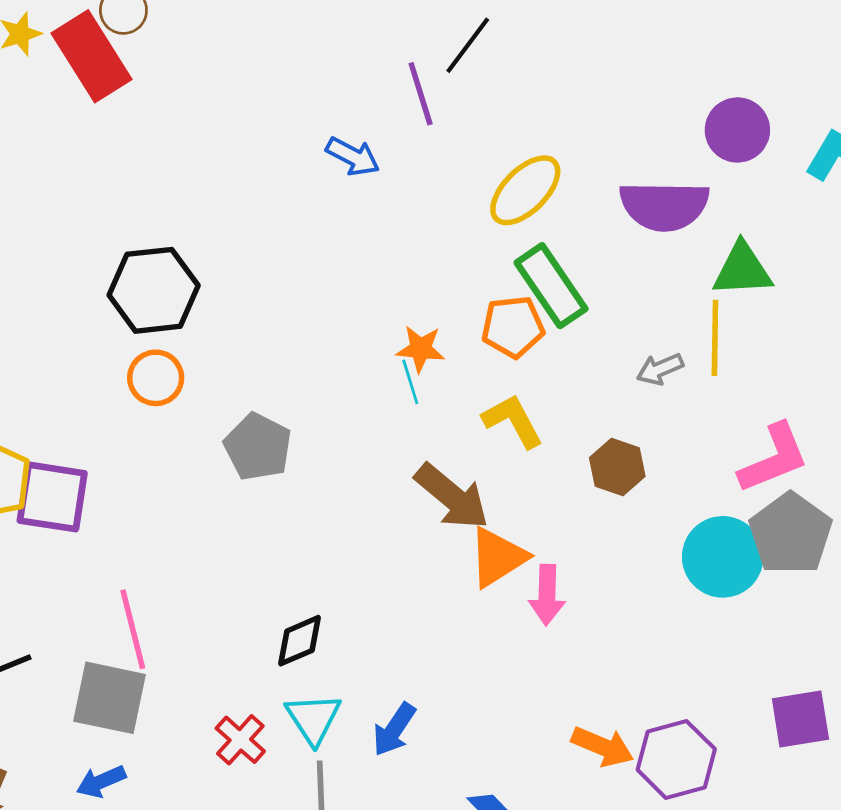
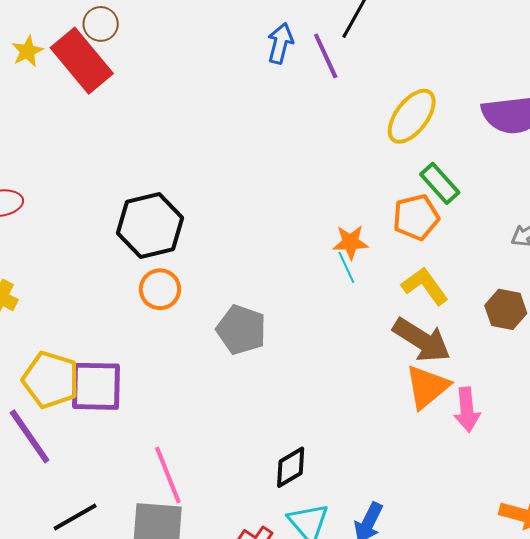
blue arrow: (353, 156) -> (280, 43), moved, turned -96
green rectangle: (551, 286) -> (440, 183), size x0.7
brown arrow: (452, 497) -> (422, 340), moved

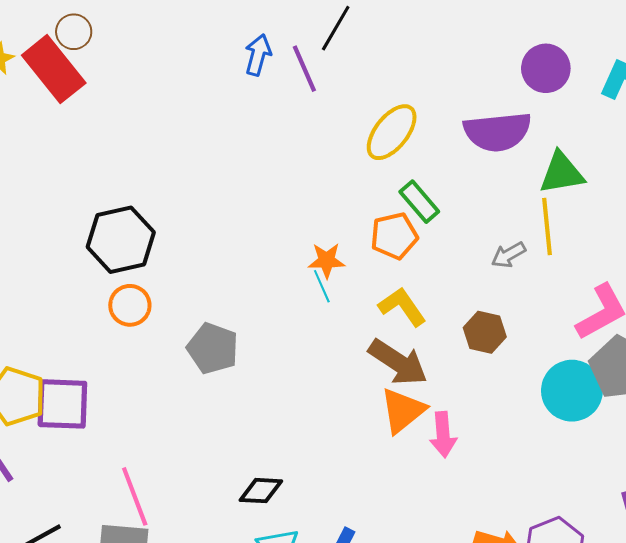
black diamond: (291, 467) -> (261, 491), turned 33

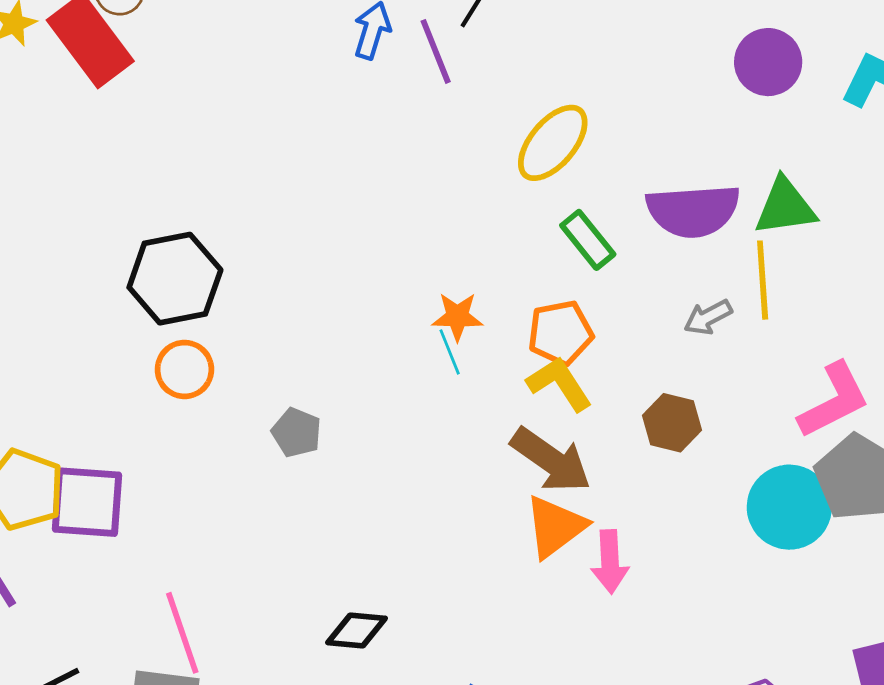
purple semicircle: (497, 132) -> (693, 211), moved
orange pentagon: (394, 236) -> (560, 333), moved
gray pentagon: (213, 348) -> (297, 433), size x0.7

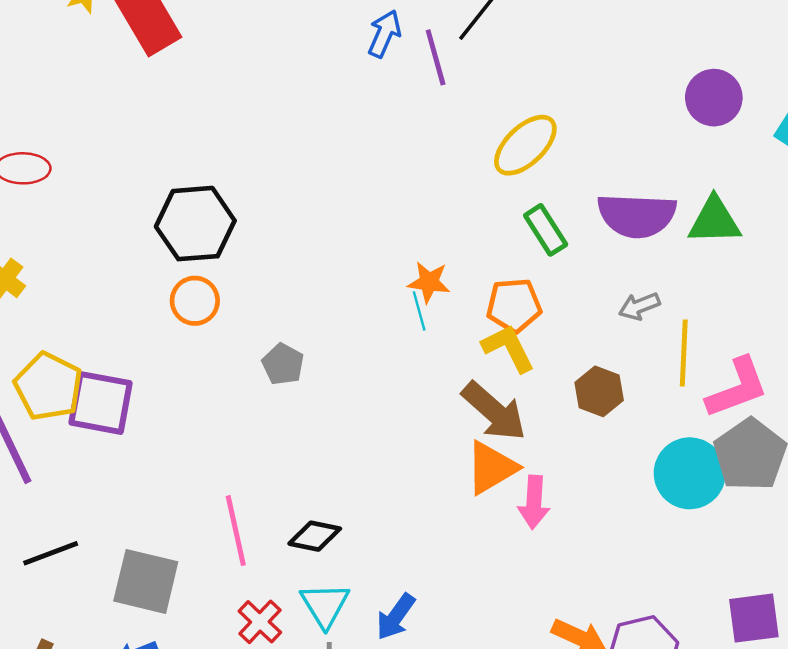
yellow line: (763, 280) -> (684, 353), moved
pink line: (182, 633) -> (236, 531), moved

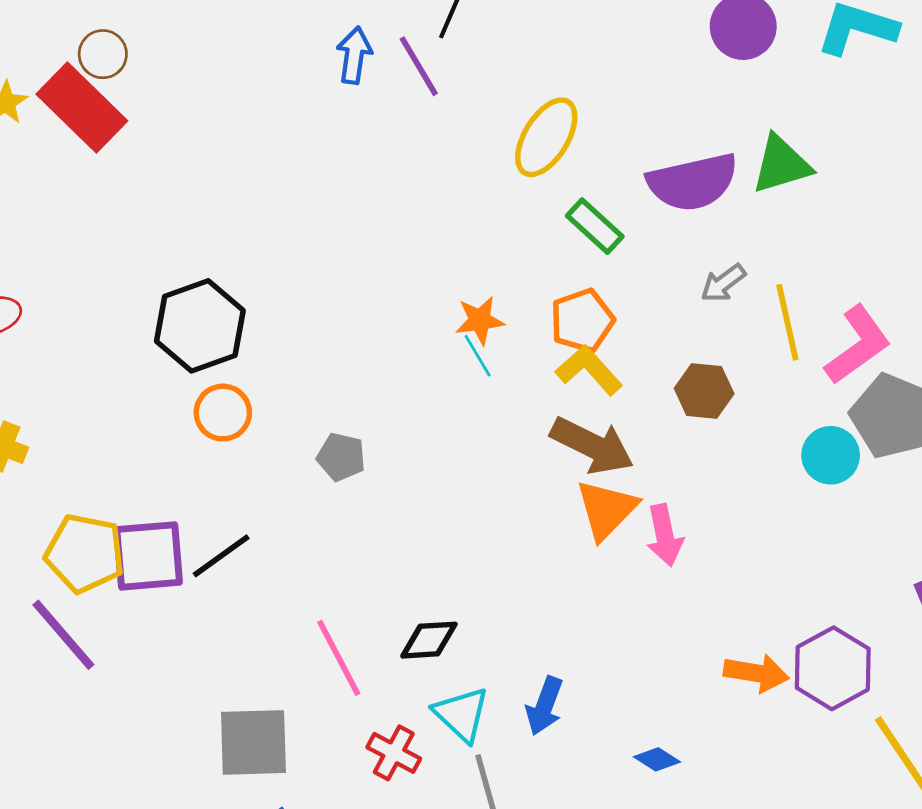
cyan circle: (690, 473) -> (831, 455), size x0.7
black line: (51, 553) -> (221, 556), moved

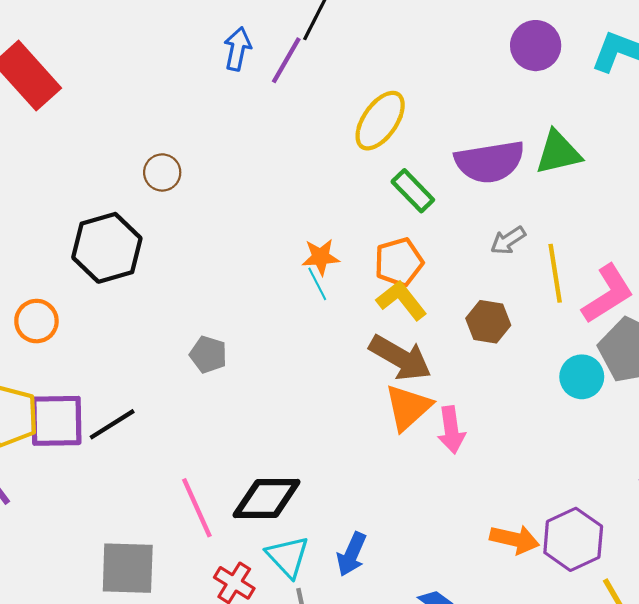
brown circle: (103, 54) -> (162, 172), moved
purple line: (419, 66) -> (286, 60), turned 57
orange circle: (223, 413) -> (36, 321), moved
black diamond: (429, 640) -> (267, 498), size x1.5

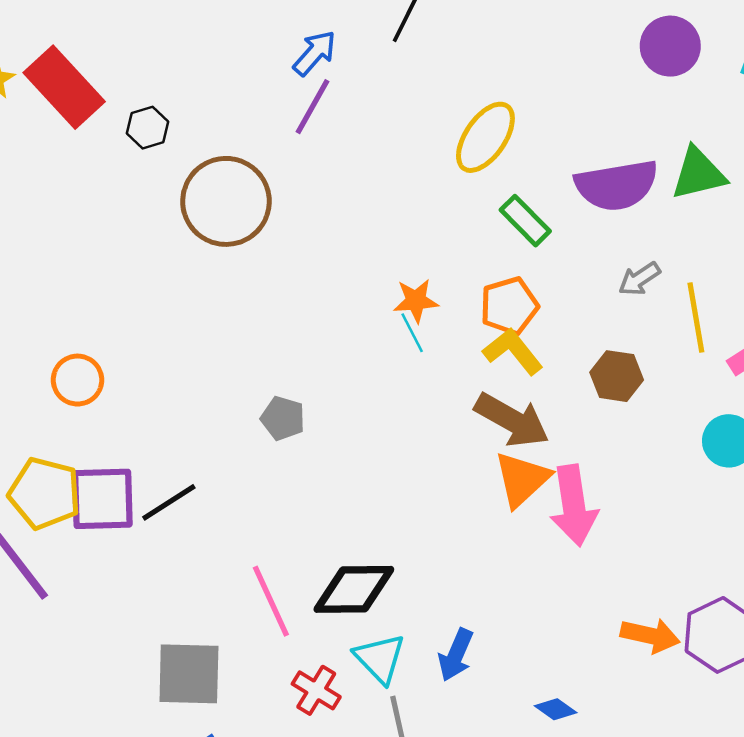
blue arrow: (238, 49) -> (315, 53), turned 30
purple line: (286, 60) -> (313, 107), moved
brown circle: (162, 172) -> (226, 201), size x2.0
black hexagon: (107, 248) -> (148, 128), moved, size x0.5
pink arrow: (451, 430) -> (574, 506), size x1.4

